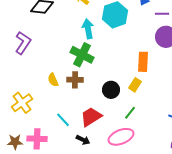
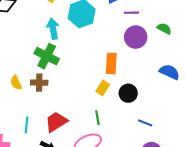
black circle: (111, 90) -> (128, 93), moved
green line: (130, 113) -> (97, 118), turned -48
cyan line: (63, 120) -> (27, 125), turned 49

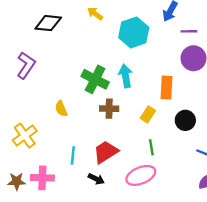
cyan arrow: (53, 29) -> (126, 76), moved
brown cross: (39, 83) -> (109, 109), moved
yellow rectangle: (103, 88) -> (148, 114), moved

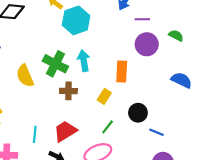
cyan hexagon: (134, 32) -> (76, 20), moved
yellow semicircle: (61, 109) -> (25, 76), moved, size x1.5
black circle: (185, 120) -> (138, 113), moved
green line: (151, 147) -> (108, 127), turned 48

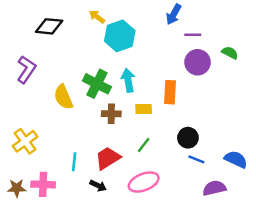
blue semicircle: (181, 80) -> (236, 159), moved
yellow rectangle: (104, 96) -> (144, 109), moved, turned 56
green line: (108, 127) -> (144, 145), moved
blue line: (156, 132) -> (196, 159), moved

